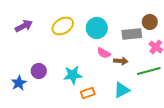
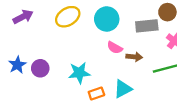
blue star: (19, 83) -> (17, 65), moved
cyan triangle: (122, 90) -> (123, 89), moved

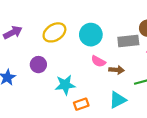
purple circle: (40, 68) -> (38, 65), moved
cyan triangle: (123, 89) -> (118, 100), moved

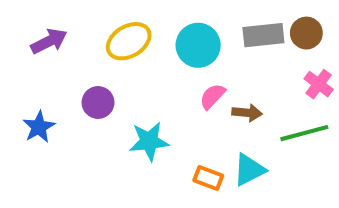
gray rectangle: (128, 41) -> (263, 35), moved
pink semicircle: (98, 61) -> (212, 96), turned 104
orange rectangle: (81, 104) -> (208, 178), moved, turned 40

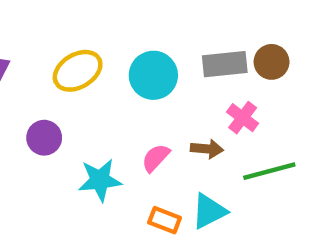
pink cross: (319, 84) -> (243, 118), moved
pink semicircle: (212, 96) -> (156, 158), moved

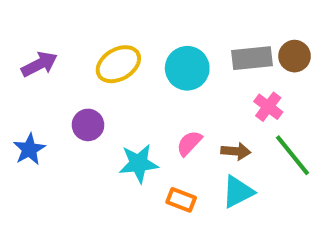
brown arrow: (207, 149) -> (236, 151), moved
green line: (269, 171) -> (293, 155), turned 66
orange rectangle: (165, 220) -> (181, 200), moved

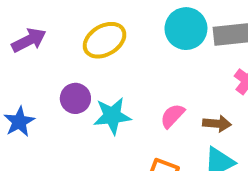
cyan circle: (187, 68) -> (186, 29), moved
cyan star: (139, 163) -> (112, 116), moved

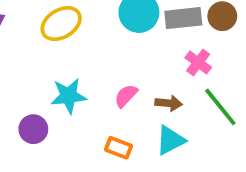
purple circle: (75, 98) -> (33, 129), moved

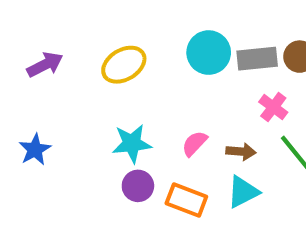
purple circle: (33, 129) -> (138, 186), moved
orange rectangle: (119, 148) -> (186, 200), size x1.4

